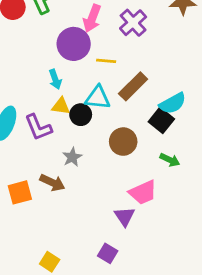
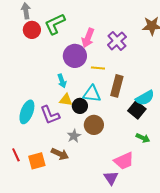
brown rectangle: (133, 86) -> (117, 86), turned -30
brown circle: (123, 142) -> (94, 125), moved

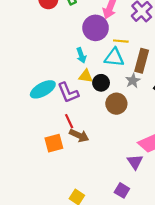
cyan triangle: (92, 94) -> (114, 58), moved
cyan ellipse: (27, 112) -> (43, 89), turned 40
gray star: (74, 136) -> (133, 81), moved
red line: (16, 155) -> (69, 121), moved

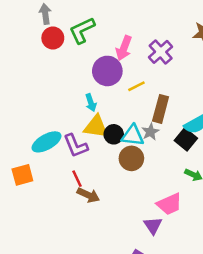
yellow line: (121, 41) -> (136, 86), turned -32
cyan triangle: (114, 58) -> (133, 136), moved
yellow triangle: (86, 76) -> (96, 127), size x1.5
orange square: (54, 143) -> (22, 175), moved

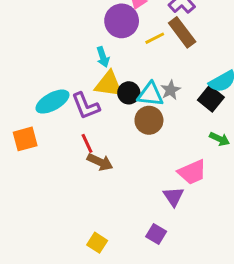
brown rectangle: (161, 109) -> (182, 32), moved, turned -52

